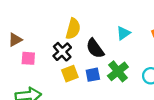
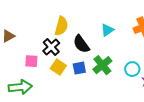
pink square: (28, 58) -> (31, 61), moved
yellow square: (70, 74) -> (58, 67), turned -35

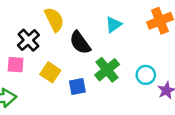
yellow semicircle: (61, 26) -> (54, 19), turned -42
black cross: (51, 47) -> (28, 40), moved
blue square: (79, 68) -> (77, 87), moved

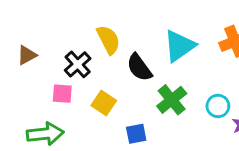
cyan triangle: (114, 25) -> (179, 46), size x1.6
blue square: (77, 87) -> (136, 134), moved

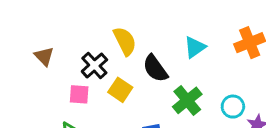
cyan triangle: (179, 46) -> (195, 47), size x0.7
brown triangle: (27, 55) -> (44, 56), turned -45
yellow square: (104, 103) -> (120, 90), moved

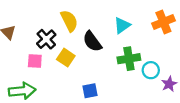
green cross: (187, 100) -> (129, 59), moved, turned 30

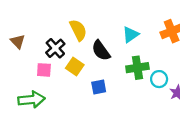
blue square: (90, 91) -> (99, 87), moved

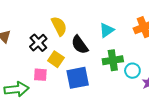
pink square: (44, 70) -> (40, 75), moved
blue square: (99, 87) -> (78, 78), size x1.6

